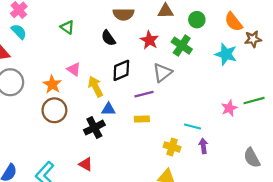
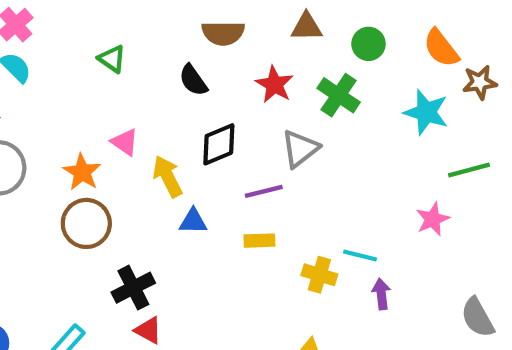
green line: (254, 101) -> (469, 170), moved
black cross: (94, 128) -> (133, 288), moved
yellow cross: (172, 147) -> (319, 275), moved

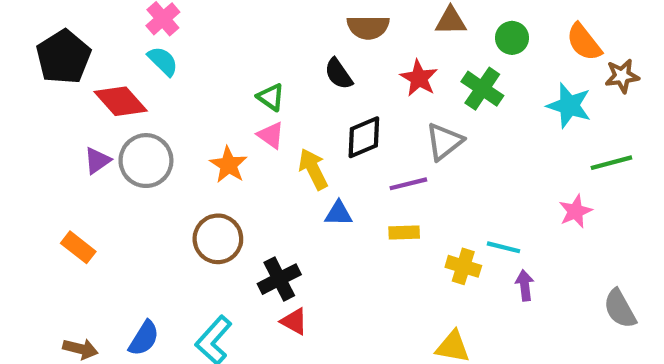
green triangle: (112, 59) -> (271, 97), moved
brown circle: (86, 223) -> (218, 239), moved

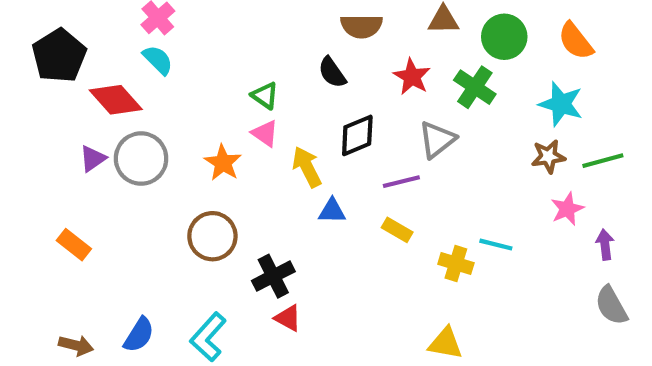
green circle: (512, 38) -> (504, 37), size x1.4
brown star: (622, 76) -> (548, 156), moved
yellow rectangle: (404, 232) -> (397, 230), turned 32
purple arrow: (525, 285) -> (605, 245), moved

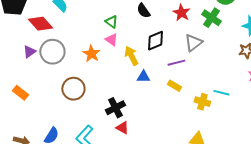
brown circle: (212, 236) -> (73, 89), moved

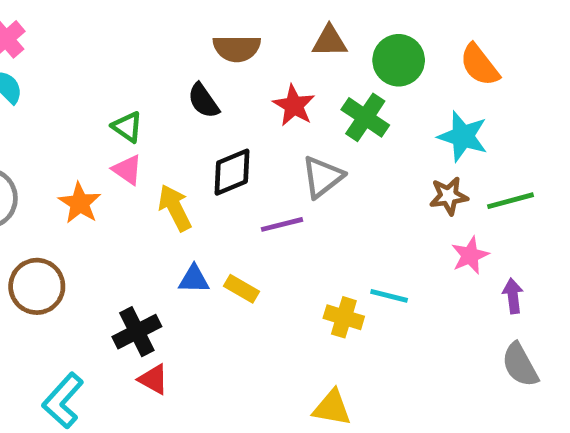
blue triangle: (143, 77) -> (194, 279), moved
yellow rectangle: (174, 86) -> (242, 289), moved

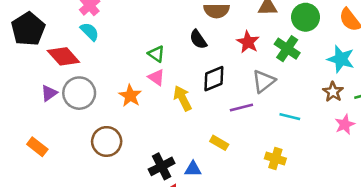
brown star: (449, 196) -> (333, 92), turned -30
blue triangle: (194, 279) -> (193, 169), moved
cyan line: (389, 296) -> (290, 117), moved

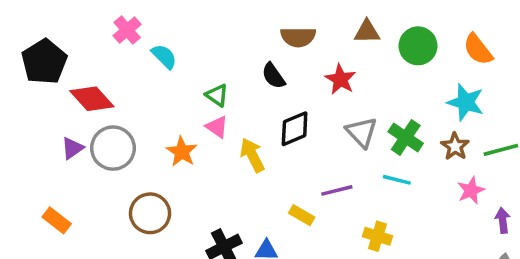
cyan semicircle: (90, 32) -> (164, 56), moved
green cross: (287, 49) -> (406, 138), moved
gray triangle: (264, 81) -> (362, 132), turned -35
purple line: (241, 107) -> (337, 190), moved

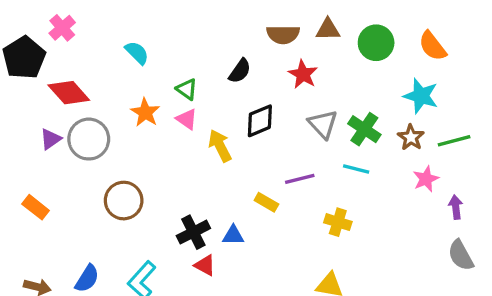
pink cross: (127, 30) -> (62, 28), moved
brown semicircle: (298, 37) -> (283, 34), moved
black semicircle: (273, 76) -> (240, 71), turned -110
orange star: (182, 152) -> (145, 112), moved

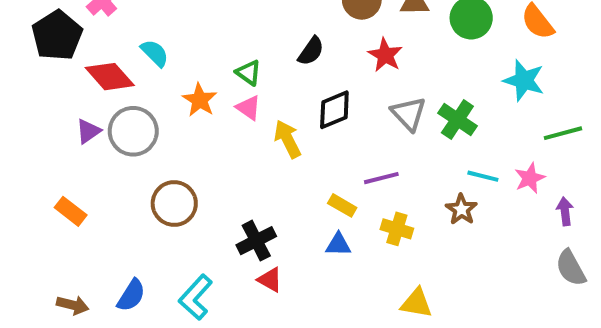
cyan semicircle: (137, 53) -> (155, 53), moved
brown star: (411, 137) -> (461, 209), moved
cyan line: (356, 169) -> (483, 176), moved
yellow cross: (338, 222) -> (397, 229), moved
blue triangle: (233, 235) -> (338, 245), moved

